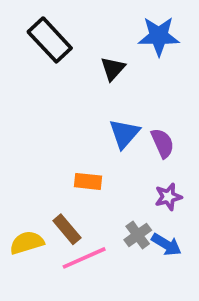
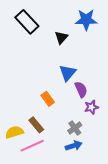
purple semicircle: (163, 143) -> (81, 89), moved
orange rectangle: (88, 181) -> (48, 99), turned 48
blue arrow: (166, 245) -> (74, 146), moved, turned -49
pink line: (84, 258) -> (32, 146), moved

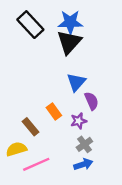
blue star: (86, 20) -> (70, 22), moved
black triangle: (61, 37) -> (69, 42), size x1.6
purple star: (91, 107) -> (79, 121), moved
brown rectangle: (36, 125) -> (30, 127), moved

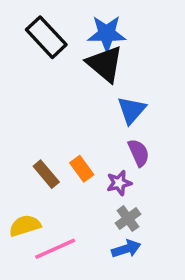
black triangle: (69, 42) -> (105, 64), turned -32
blue triangle: (76, 82) -> (132, 110), moved
brown rectangle: (30, 127) -> (46, 174), moved

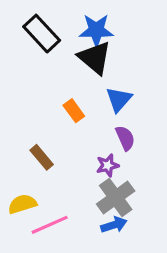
orange rectangle: (82, 169) -> (74, 111), moved
gray cross: (128, 219) -> (116, 198), size x1.6

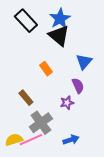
blue star: (96, 30) -> (60, 19), turned -30
blue triangle: (119, 99) -> (84, 62), moved
gray cross: (116, 198) -> (41, 123), moved
yellow semicircle: (22, 204) -> (14, 140), moved

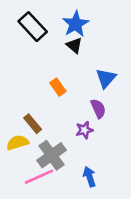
black triangle: (59, 36) -> (74, 45), size x0.6
yellow semicircle: (14, 140) -> (17, 143), moved
blue arrow: (71, 140) -> (89, 177), turned -91

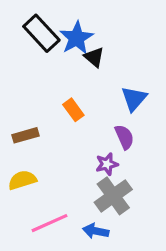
blue star: (76, 24) -> (77, 38), moved
brown rectangle: (33, 124) -> (26, 135), moved, turned -66
gray cross: (52, 155) -> (113, 196), moved
blue arrow: (89, 177) -> (96, 231), moved, turned -60

